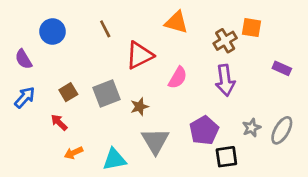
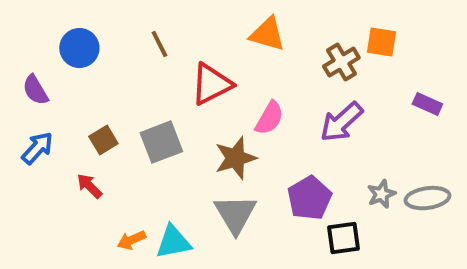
purple arrow: (225, 80) -> (341, 122), turned 56
brown star: (139, 107) -> (235, 158), moved, size x1.5
gray ellipse: (282, 130) -> (427, 198), turned 52
orange arrow: (74, 153) -> (131, 240), moved

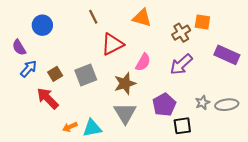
brown line: (159, 44) -> (93, 17), moved
purple rectangle: (427, 104) -> (227, 55), size x1.6
blue arrow: (37, 148) -> (29, 69), moved
red arrow: (89, 186) -> (48, 98), size x1.6

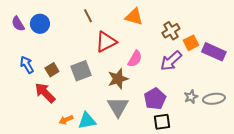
orange square: (202, 22) -> (191, 43), moved, turned -35
purple semicircle: (19, 47) -> (18, 24), moved
blue arrow: (29, 69) -> (27, 65), turned -72
black square: (182, 126) -> (162, 122), moved

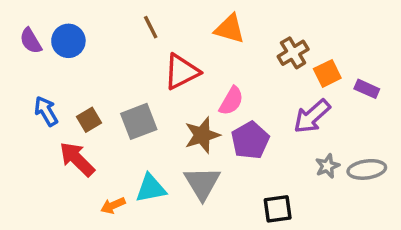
purple rectangle: (214, 52) -> (367, 89), size x0.6
purple arrow: (171, 61) -> (312, 116), moved
purple pentagon: (155, 99) -> (250, 140), moved
cyan triangle: (87, 121) -> (151, 188), moved

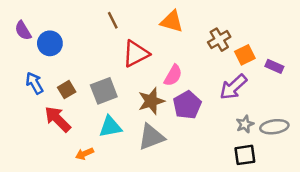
blue circle: (68, 41) -> (50, 43), moved
gray triangle: (202, 183) -> (151, 137), turned 40
cyan triangle: (151, 188) -> (110, 127), moved
black square: (278, 209) -> (245, 155), moved

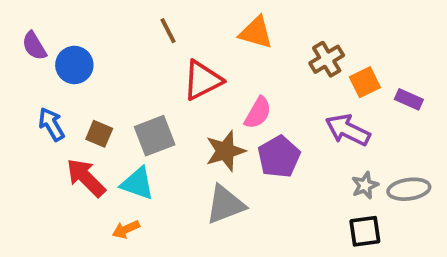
purple arrow: (233, 87) -> (348, 130), turned 68
brown square: (67, 90) -> (99, 134), turned -36
cyan triangle: (110, 127) -> (137, 183), moved, turned 30

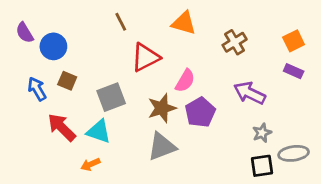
orange square: (365, 82) -> (294, 41), moved
brown square: (99, 134) -> (67, 81), moved
gray ellipse: (409, 189) -> (294, 153), moved

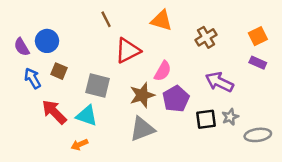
purple semicircle: (25, 33) -> (22, 47), moved
gray square: (111, 97) -> (98, 86), turned 35
black square: (262, 166) -> (206, 119), moved

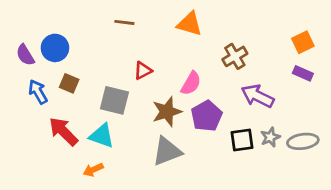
brown line: (106, 19) -> (124, 22), turned -56
brown cross: (206, 37) -> (235, 56), moved
red triangle: (128, 51) -> (143, 71), moved, size x0.6
gray ellipse: (258, 135) -> (303, 141), moved

